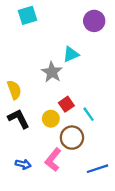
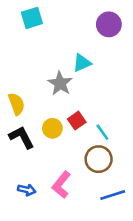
yellow circle: (51, 119) -> (52, 128), moved
brown circle: (72, 138) -> (99, 159), moved

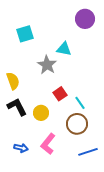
cyan square: (32, 18) -> (25, 34), moved
cyan triangle: (82, 63) -> (64, 49), turned 35
yellow circle: (52, 128) -> (41, 113), moved

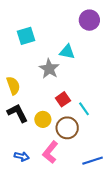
brown circle: (77, 124) -> (67, 128), moved

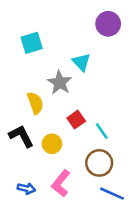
cyan triangle: (67, 52) -> (81, 62), turned 35
yellow semicircle: (13, 86) -> (35, 103), moved
brown circle: (67, 128) -> (99, 163), moved
blue line: (93, 161) -> (112, 194), turned 42

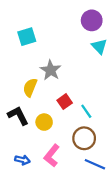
cyan triangle: (81, 62) -> (99, 46), moved
yellow semicircle: (35, 103) -> (30, 87), turned -138

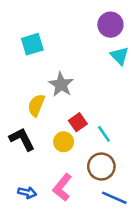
yellow circle: (44, 122) -> (64, 142), moved

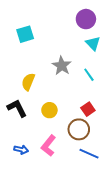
gray star: (61, 84) -> (62, 66), moved
red square: (78, 122) -> (88, 109), moved
cyan line: (104, 134) -> (89, 75), moved

